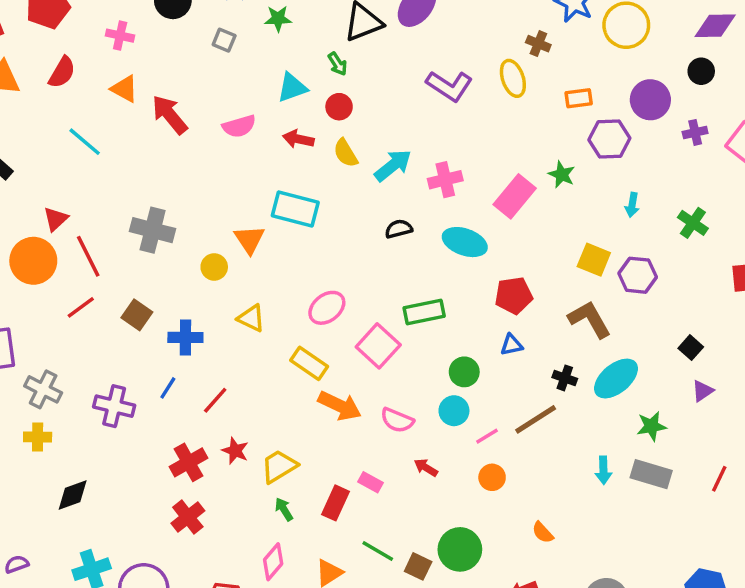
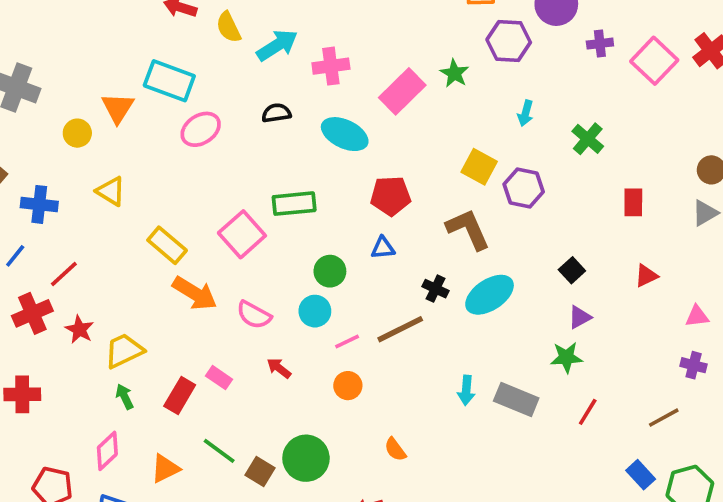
pink ellipse: (327, 308) -> (201, 129), moved
green star: (652, 426) -> (566, 357), moved
red cross: (189, 462) -> (32, 313), moved
red cross: (188, 517) -> (22, 394), turned 32

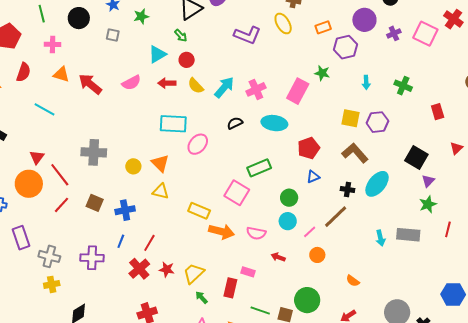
orange triangle: (118, 108) -> (160, 163), moved
black square: (572, 270) -> (416, 157), size x1.6

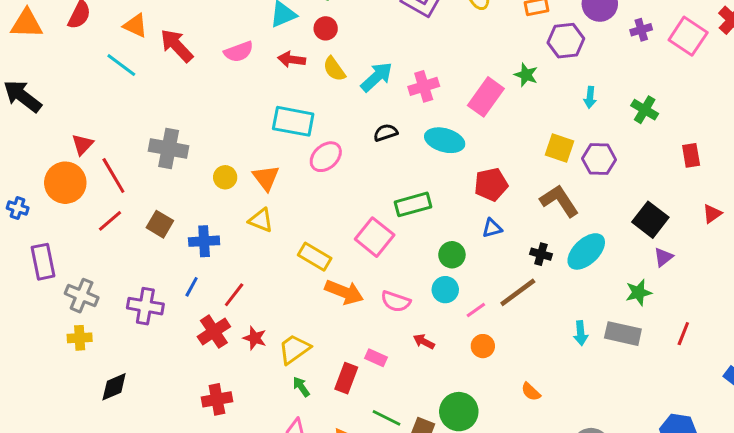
cyan line: (44, 109) -> (121, 65), moved
green star: (428, 204) -> (639, 292), moved

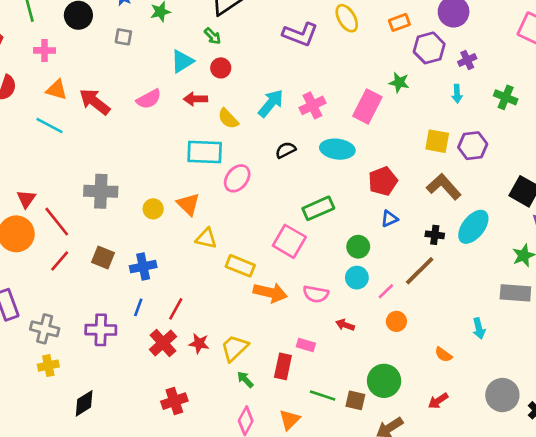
purple cross: (641, 30) -> (467, 60), moved
yellow semicircle: (334, 69) -> (228, 119), moved
yellow triangle: (261, 220) -> (206, 238), moved
cyan arrow: (581, 333) -> (479, 328), moved

